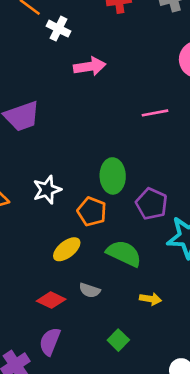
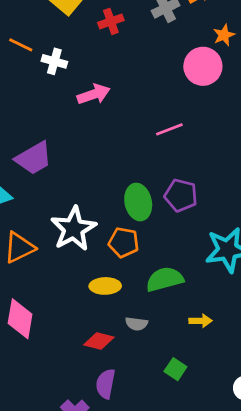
white star: (47, 190) -> (74, 229), size x1.5
purple pentagon: (152, 204) -> (181, 195), moved
yellow ellipse: (67, 249) -> (105, 286), turned 48
green semicircle: (124, 253) -> (165, 279), turned -30

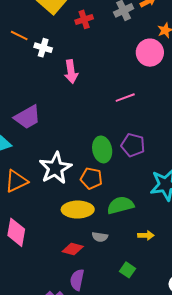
pink arrow: (94, 94) -> (71, 72), turned 100
yellow ellipse: (105, 286) -> (78, 210), size x1.4

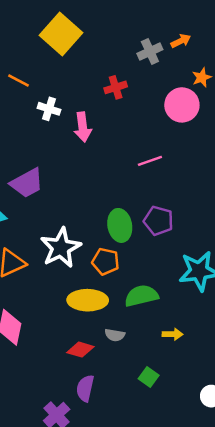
red cross: (84, 19) -> (116, 87), moved
white cross: (43, 48) -> (49, 109), moved

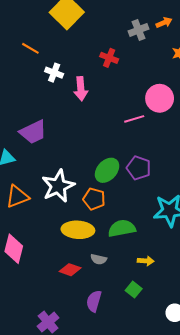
red cross: (116, 87) -> (109, 58), turned 36
pink circle: (182, 105) -> (160, 98), moved
green ellipse: (120, 225) -> (107, 170), turned 50
green square: (149, 377) -> (134, 290), moved
purple semicircle: (85, 388) -> (94, 301), moved

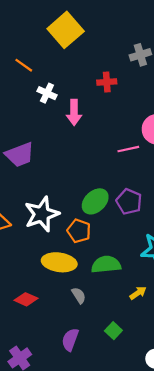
red cross: (109, 58) -> (107, 82), turned -30
gray semicircle: (99, 259) -> (79, 295), turned -140
yellow arrow: (146, 261) -> (138, 293), moved, turned -42
red diamond: (70, 270) -> (26, 299), moved

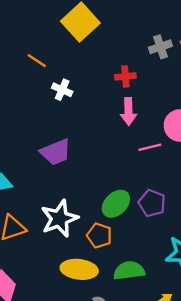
pink arrow: (74, 112) -> (128, 111), moved
purple trapezoid: (20, 155) -> (56, 152), moved

